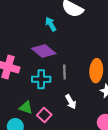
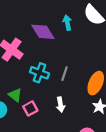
purple diamond: (44, 51) -> (43, 32), moved

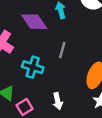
gray line: (64, 74) -> (62, 50), moved

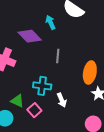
cyan cross: (33, 67) -> (42, 86), moved

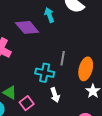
gray line: (58, 56) -> (63, 58), moved
cyan cross: (42, 86) -> (45, 73), moved

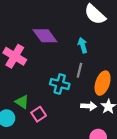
cyan arrow: (49, 15) -> (83, 45), moved
white arrow: (55, 95) -> (89, 106), moved, turned -72

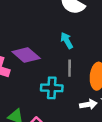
purple diamond: (45, 36) -> (26, 55), moved

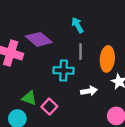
white arrow: (88, 104) -> (89, 91), moved

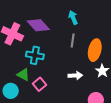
cyan cross: (64, 70) -> (35, 55), moved

